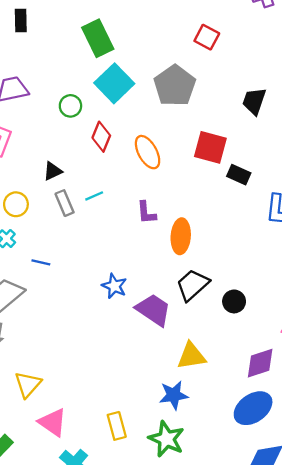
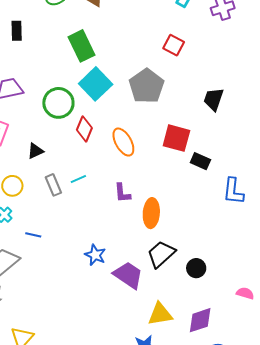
green circle: (70, 106) -> (58, 103), size x1.6
black triangle: (53, 171) -> (35, 151), moved
purple diamond: (260, 363) -> (200, 320), moved

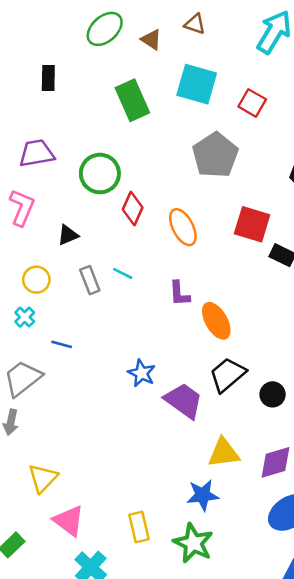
cyan square: (96, 84) -> (197, 84), moved, turned -32
cyan line: (78, 179) -> (123, 273), turned 49
orange ellipse: (151, 213) -> (216, 321), turned -36

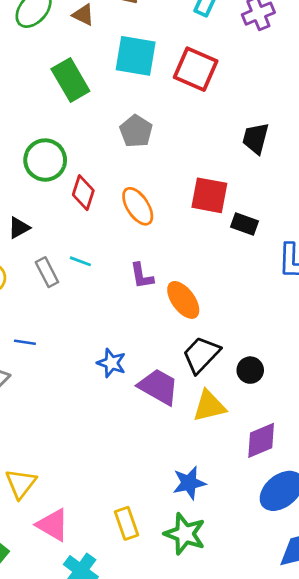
red square: (252, 103) -> (196, 69), size x1.5
gray pentagon: (215, 155) -> (136, 131), moved, size x0.7
yellow triangle: (224, 453) -> (209, 406), moved

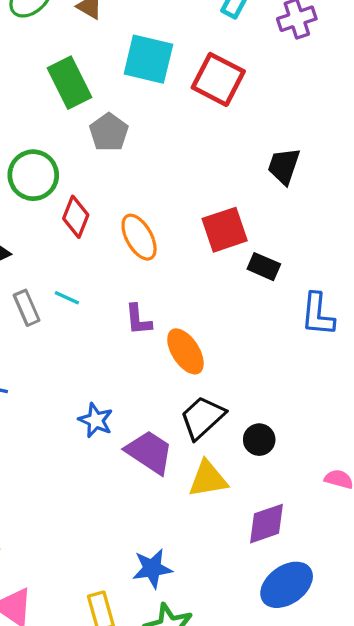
gray pentagon: (136, 131) -> (109, 132), moved
red square: (209, 195) -> (225, 230), turned -33
blue star: (189, 483) -> (152, 568), moved

